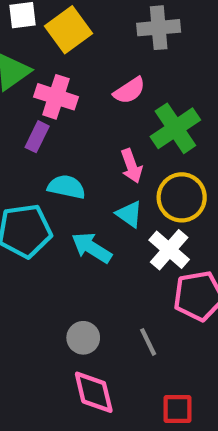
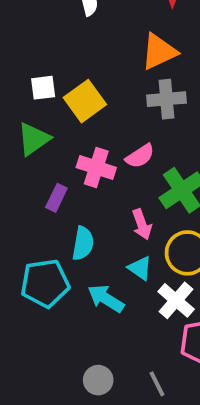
pink cross: (56, 97) -> (96, 167), moved
cyan semicircle: (66, 187) -> (83, 243), turned 88

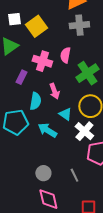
pink semicircle: (140, 156) -> (65, 55), turned 133
pink arrow: (142, 224) -> (54, 91), moved

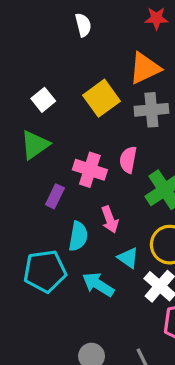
white square: (14, 19) -> (43, 100), turned -32
yellow square: (36, 26) -> (101, 98), moved

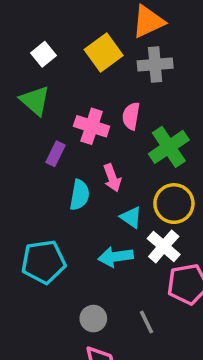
green triangle: (35, 145) -> (35, 101), turned -44
cyan pentagon: (45, 271) -> (44, 262), moved
cyan arrow: (98, 285) -> (116, 257), moved, turned -40

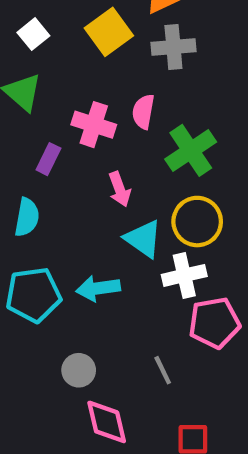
cyan semicircle: (80, 195) -> (27, 217), moved
cyan triangle: (131, 217) -> (143, 239), size x1.4
white cross: (164, 246) -> (184, 275), turned 36
cyan arrow: (116, 257) -> (98, 288), moved
gray circle: (93, 319) -> (79, 370), moved

